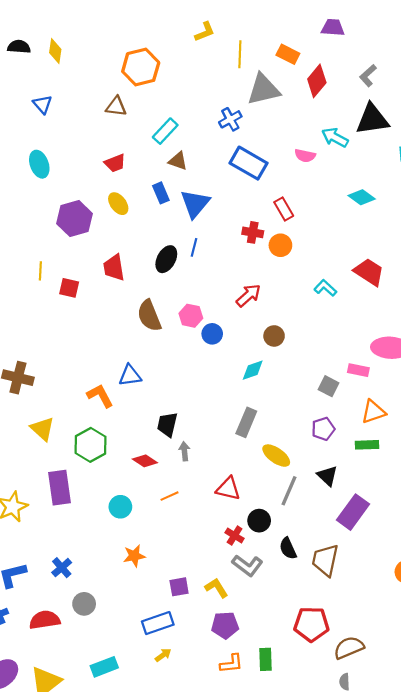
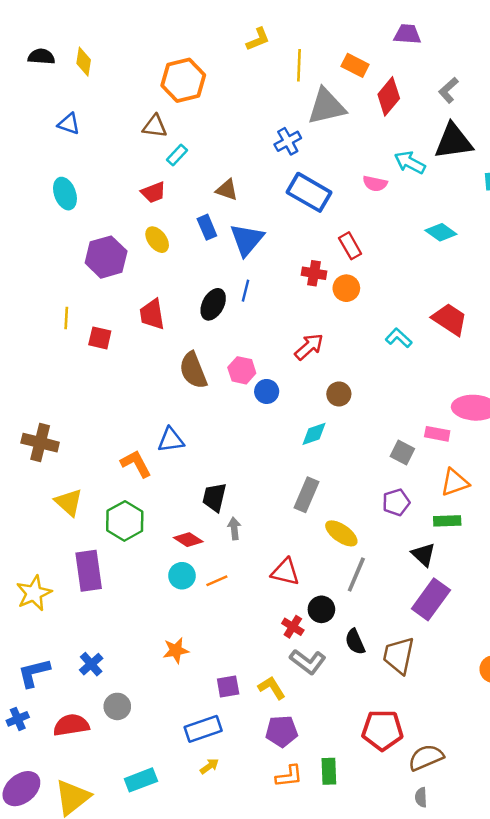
blue triangle: (42, 104) -> (69, 124), turned -30
cyan rectangle: (165, 131) -> (177, 155), moved, size x0.7
black triangle: (327, 476) -> (424, 555), moved
cyan circle: (120, 507) -> (182, 576), moved

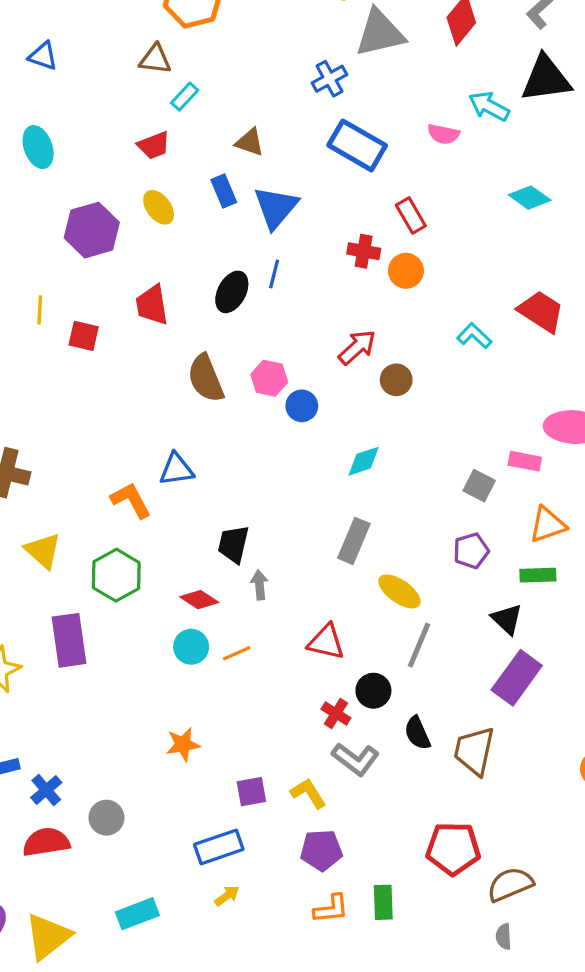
brown circle: (339, 394) -> (396, 380), moved
blue cross: (91, 664) -> (46, 790), moved

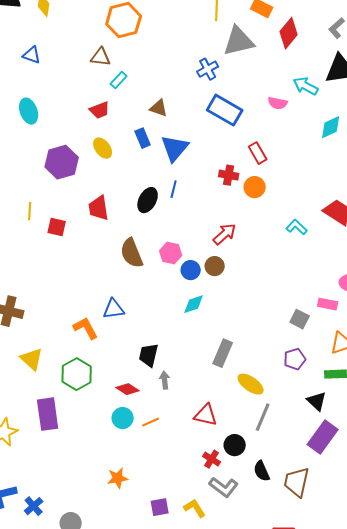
cyan diamond: (530, 198) -> (331, 127), moved, turned -60
brown circle: (396, 380) -> (215, 266), moved
cyan diamond: (364, 461) -> (194, 304), moved

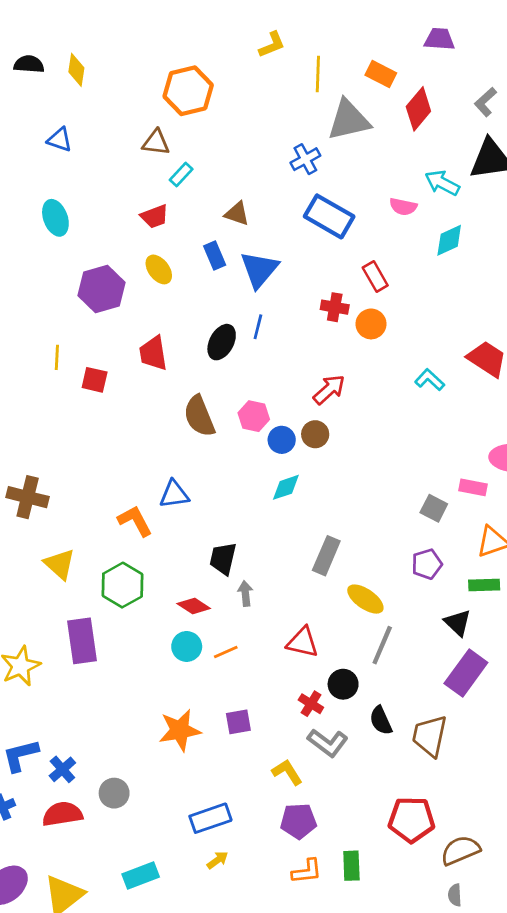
cyan diamond: (331, 127) -> (449, 240), moved
orange star: (118, 478) -> (180, 730), size x1.4
purple square: (160, 507) -> (238, 722), moved

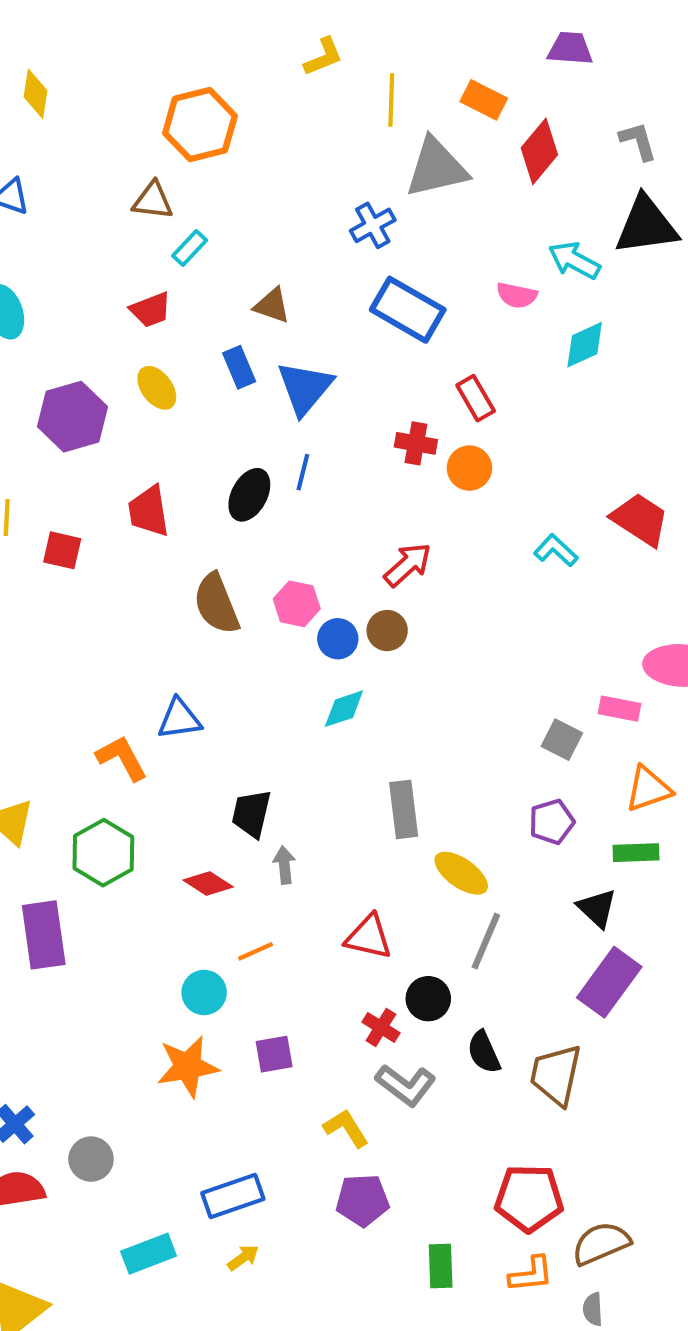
gray L-shape: (486, 102) -> (638, 141), turned 116
gray rectangle: (326, 556) -> (404, 809), turned -30
cyan circle: (187, 646) -> (204, 992), moved
orange L-shape: (307, 871) -> (531, 1274), moved
cyan rectangle: (141, 875) -> (149, 1254), moved

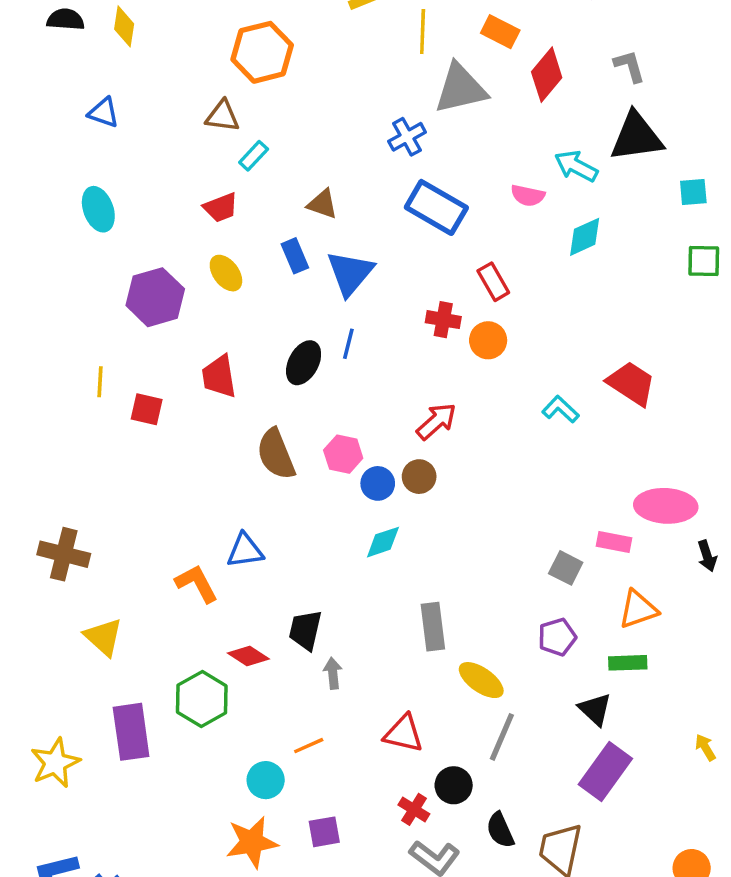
green hexagon: (103, 853) -> (202, 699), moved
red diamond: (208, 883) -> (248, 656), moved

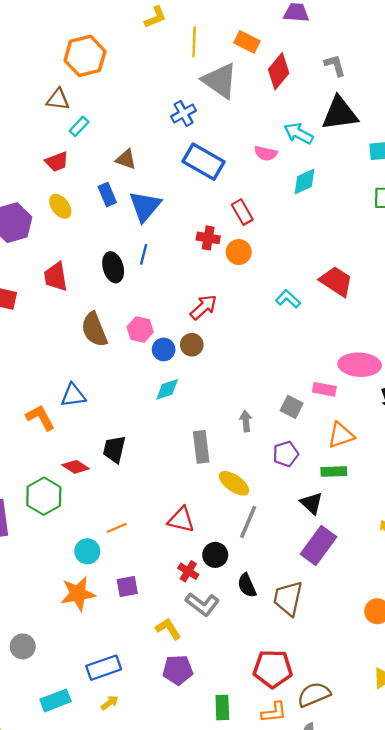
gray triangle: (460, 88) -> (220, 81), turned 48
black ellipse: (304, 363) -> (113, 267), turned -44
gray arrow: (333, 673) -> (246, 421), moved

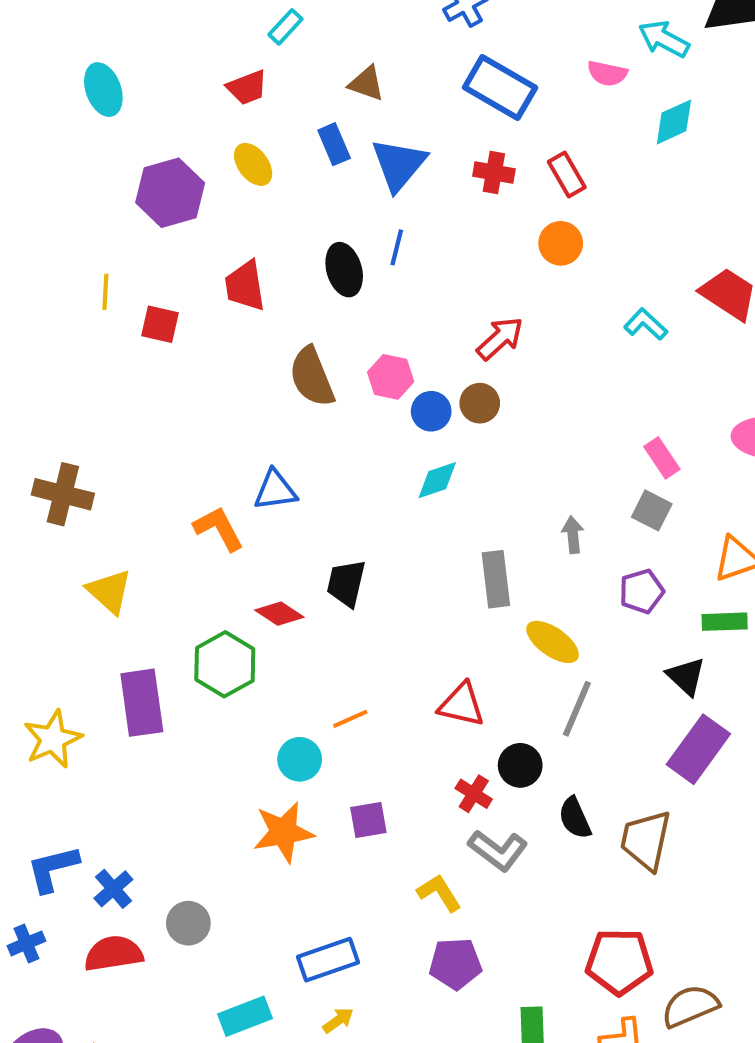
red cross: (208, 238) -> (494, 172), moved
pink rectangle: (324, 389) -> (662, 458), moved, turned 45

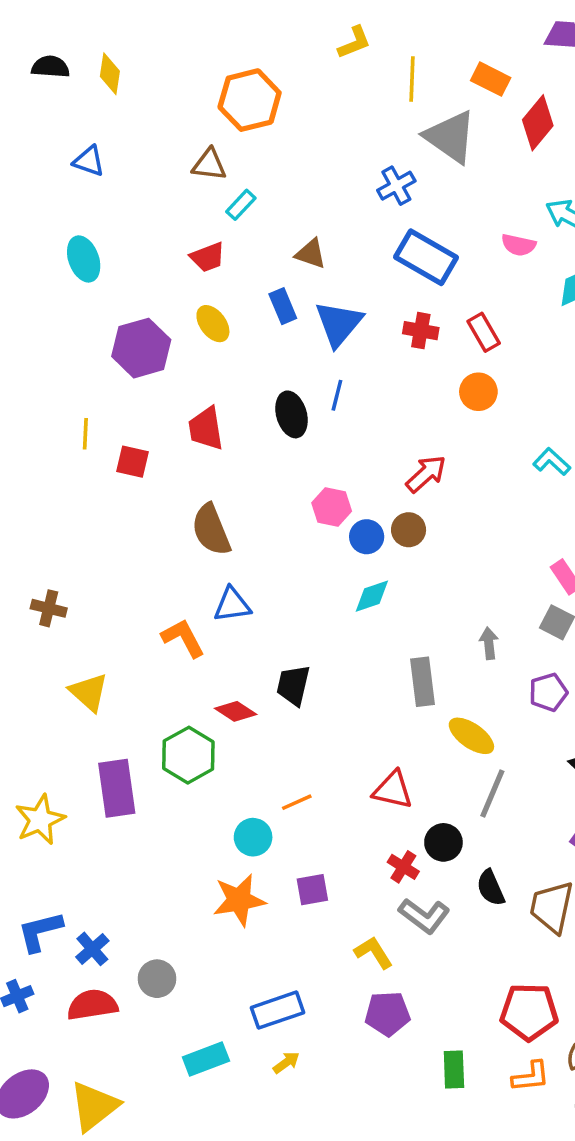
brown semicircle: (312, 377) -> (211, 530), moved
brown cross: (63, 494) -> (49, 608), size x0.7

